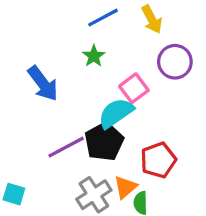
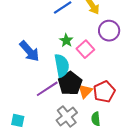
green star: (94, 56) -> (66, 40), moved
cyan semicircle: (116, 113) -> (62, 66), moved, turned 120
orange triangle: (125, 187) -> (85, 91), moved

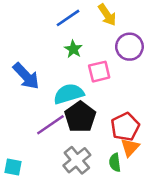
green star: (66, 40) -> (73, 49), moved
pink square: (85, 49) -> (99, 72), turned 30
cyan semicircle: (62, 66) -> (69, 94), turned -95
orange triangle: (85, 91) -> (130, 147), moved

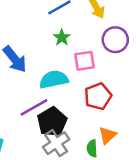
black pentagon: (80, 117) -> (52, 122), moved
red pentagon: (125, 127) -> (98, 96), moved

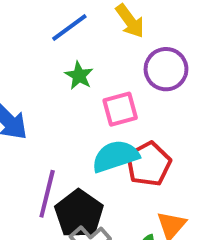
cyan semicircle: (54, 79) -> (115, 156), moved
purple line: (34, 107) -> (47, 194), turned -40

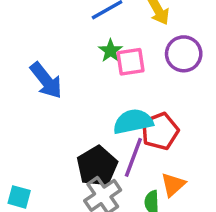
pink square: (120, 109) -> (130, 62), moved
purple line: (47, 194) -> (133, 157), moved

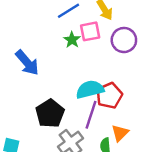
pink square: (130, 62) -> (90, 31), moved
black pentagon: (97, 166) -> (50, 113), moved

